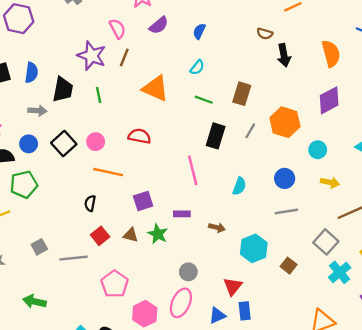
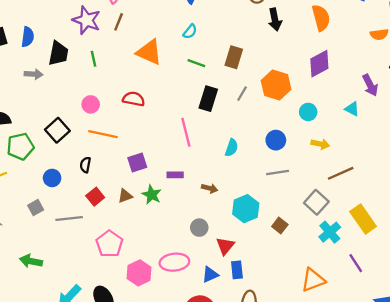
black square: (64, 143) -> (57, 130), moved
blue circle: (29, 144) -> (52, 178), moved
brown triangle: (131, 235) -> (125, 196), turned -35
gray circle: (188, 272) -> (199, 228), moved
pink ellipse: (181, 303) -> (174, 262), turned 60

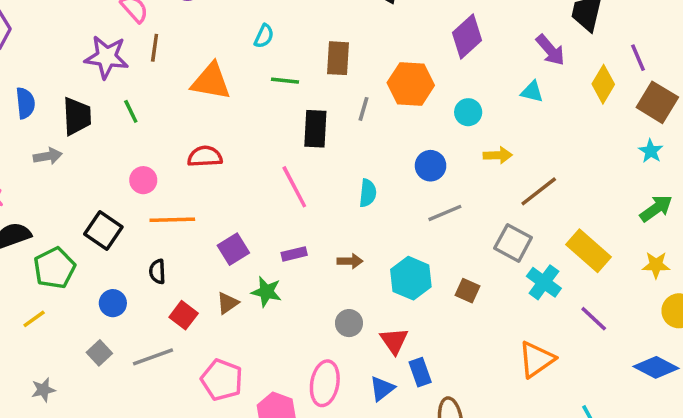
pink ellipse: (174, 262) -> (325, 383), turned -60

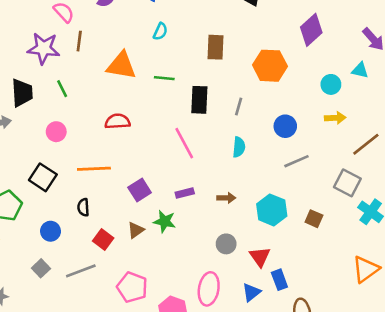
green line: (285, 81) -> (164, 78), moved
gray line: (363, 109) -> (239, 106), moved
cyan circle: (468, 112) -> (331, 84), moved
pink circle: (143, 180) -> (56, 132), moved

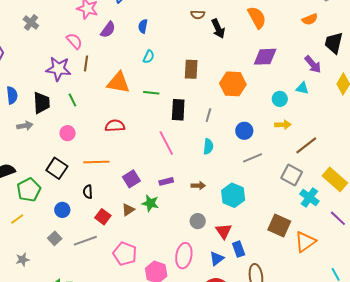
purple diamond: (311, 30) -> (265, 57), turned 40
brown square: (314, 219) -> (279, 225), moved, size x1.6

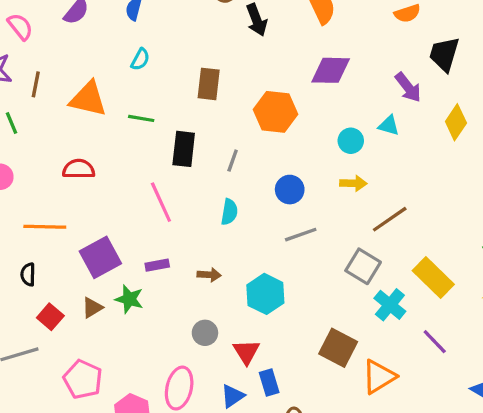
brown line: (86, 63) -> (36, 84), moved
purple square: (131, 179) -> (100, 257), size x1.4

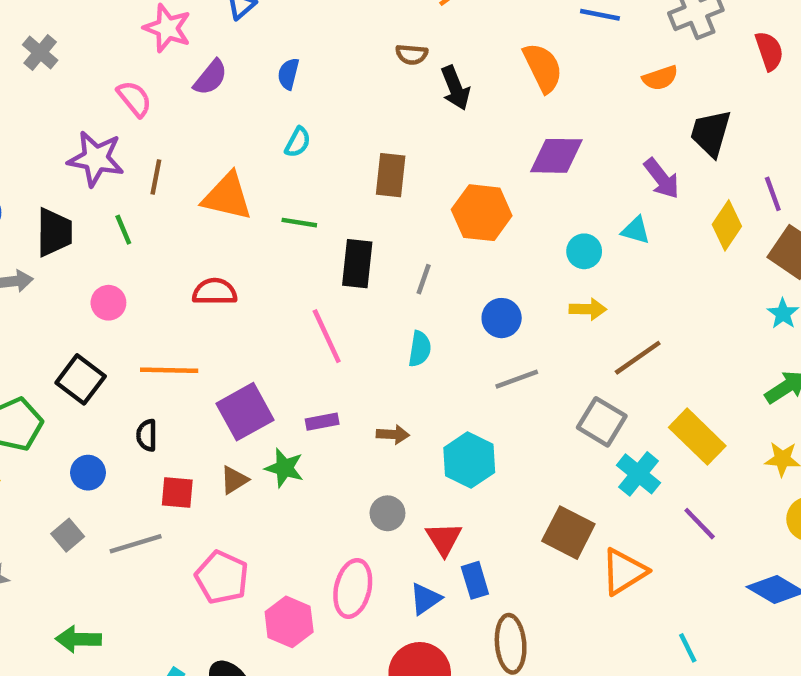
red square: (50, 317) -> (177, 492), turned -35

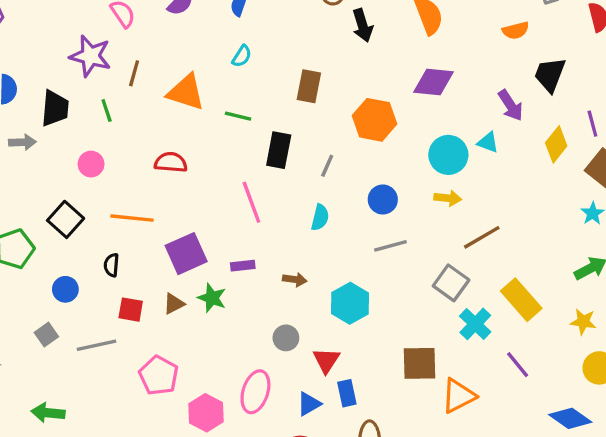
cyan circle: (584, 251) -> (448, 155), size x1.5
brown square: (568, 533) -> (419, 363), turned -33

